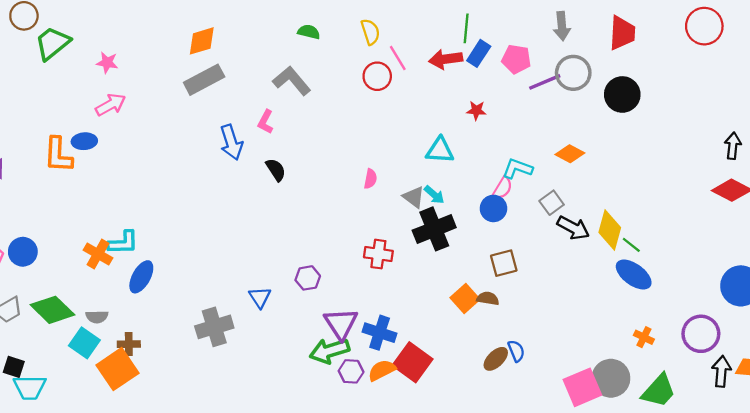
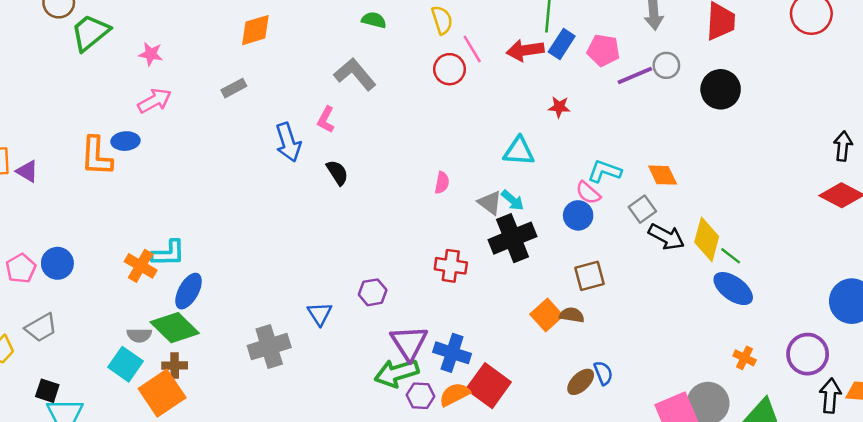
gray circle: (573, 73) -> (666, 65), size x0.7
gray rectangle: (204, 80) -> (234, 88), moved, size x0.6
orange diamond: (570, 154) -> (663, 175), moved, turned 36
pink semicircle: (503, 188) -> (588, 193), turned 100
green diamond: (52, 310) -> (175, 328), moved

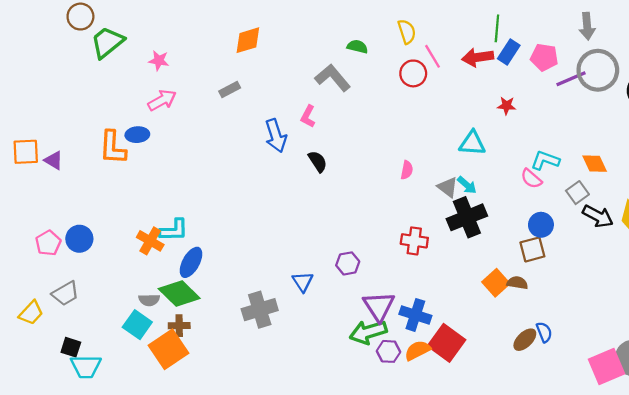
green semicircle: (374, 20) -> (357, 47), moved
gray circle: (666, 65) -> (598, 70), size x1.8
blue circle: (578, 215) -> (541, 225), moved

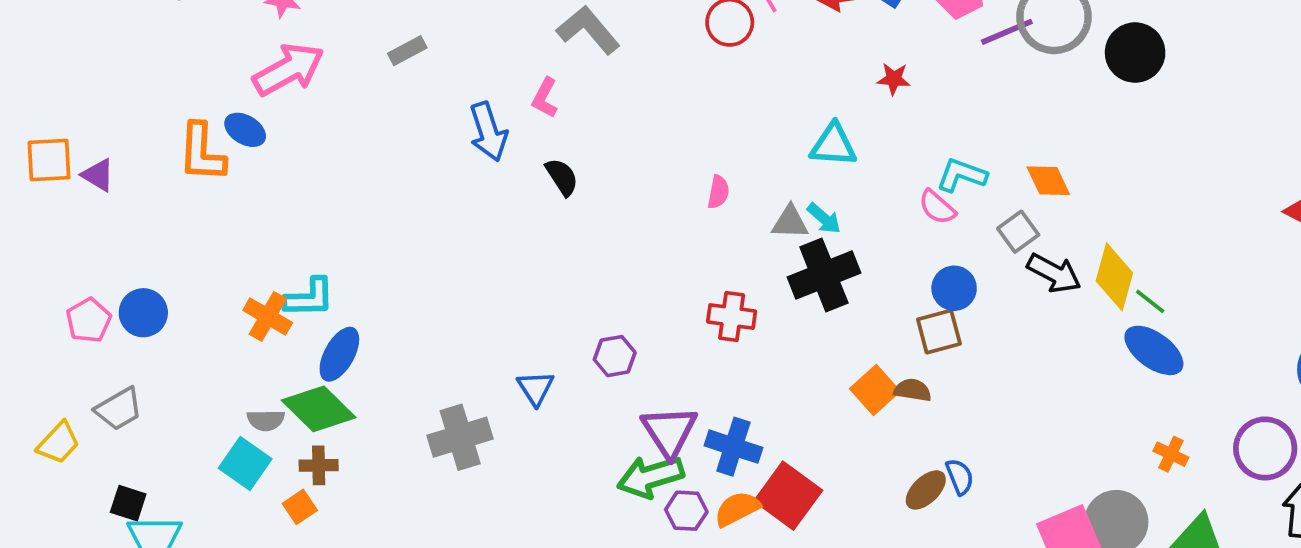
pink arrow: (162, 100) -> (288, 69), size x1.4
blue ellipse: (137, 135) -> (245, 130), turned 35
gray triangle: (448, 187) -> (790, 222), turned -35
orange square: (168, 349) -> (300, 507), size x0.5

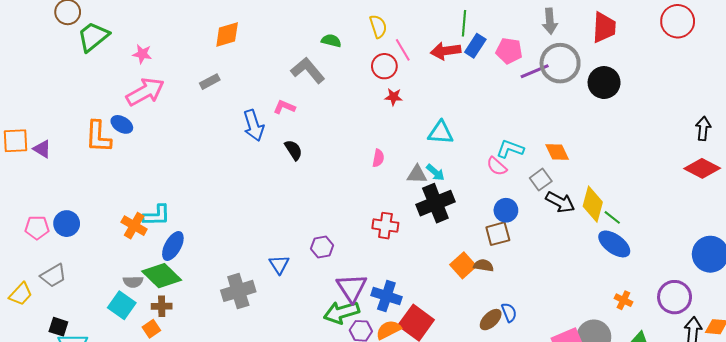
red star: (894, 79) -> (394, 97), moved
pink L-shape: (545, 98) -> (284, 107), turned 85
pink pentagon: (89, 320) -> (37, 228), turned 30

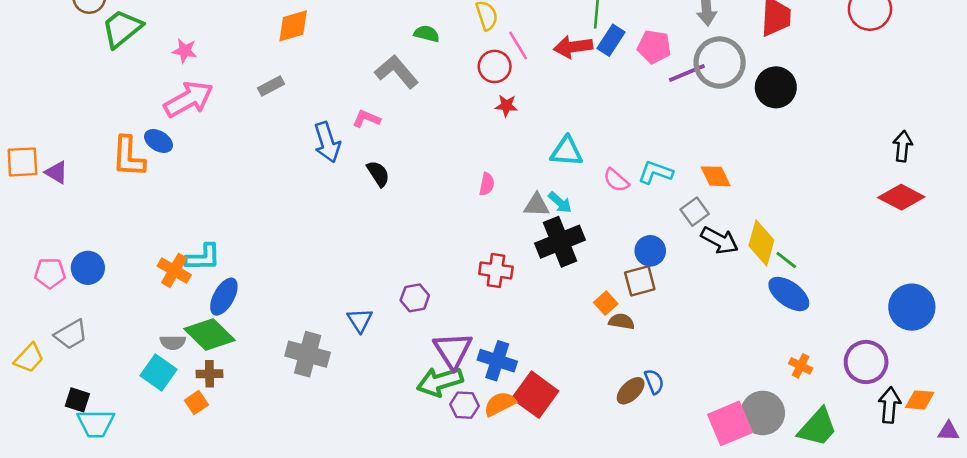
pink semicircle: (497, 166) -> (616, 180), moved
orange square: (463, 265) -> (606, 303), moved, size x0.7
gray cross: (238, 291) -> (308, 354), turned 32

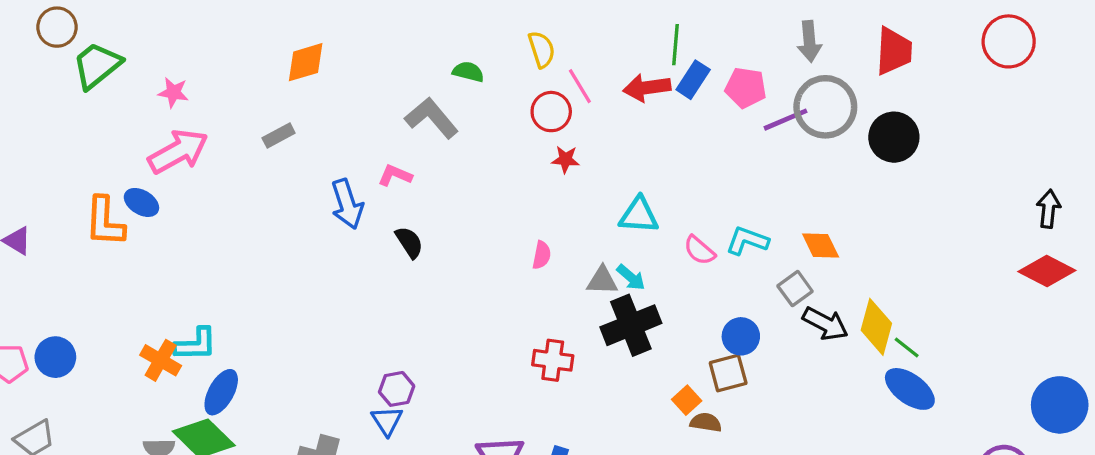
purple hexagon: (415, 298) -> (397, 389), moved

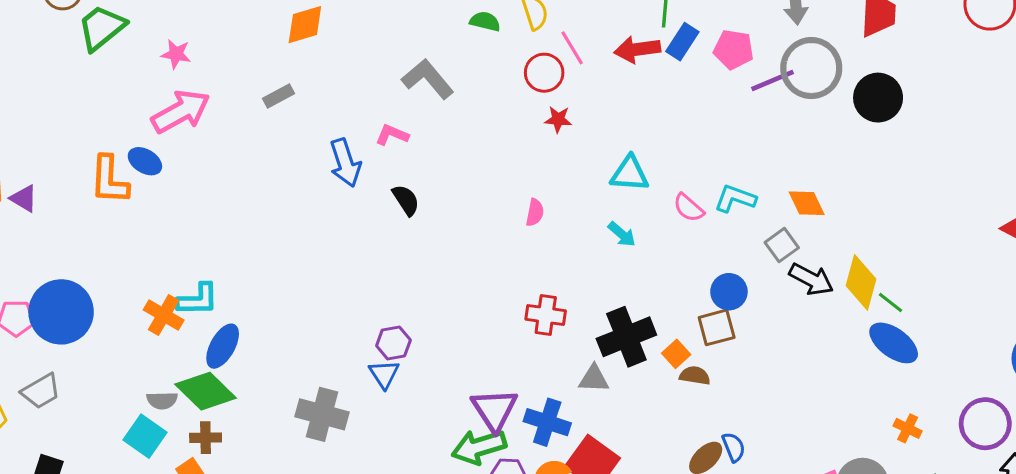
green semicircle: (468, 72) -> (485, 21), moved
gray triangle: (602, 281) -> (594, 379), moved
black cross: (631, 325) -> (626, 337), moved
blue circle: (55, 357) -> (61, 312), size x1.6

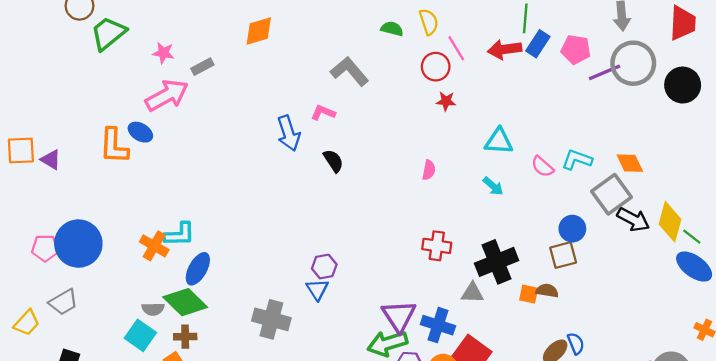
gray rectangle: (279, 96) -> (202, 67), moved
gray square: (782, 245) -> (611, 194), size x1.6
orange square: (676, 354) -> (529, 294), moved, turned -36

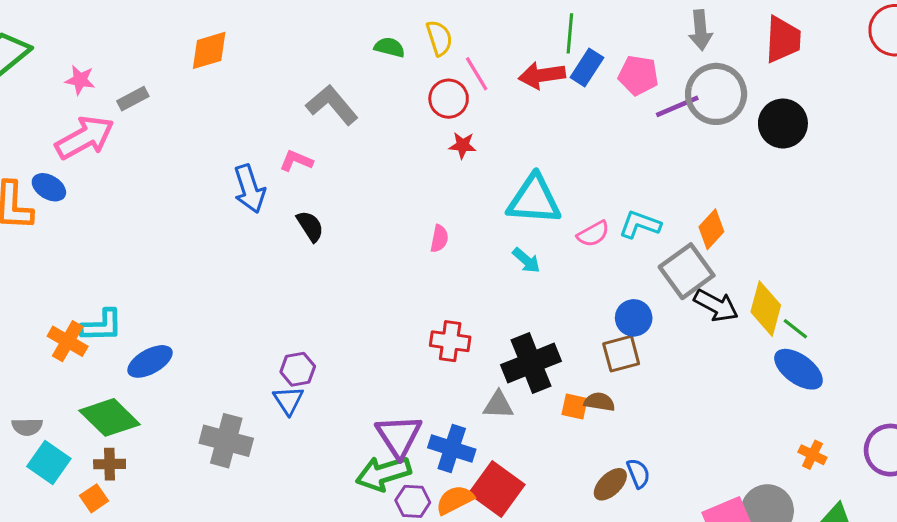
cyan triangle: (499, 141) -> (534, 200), size x1.4
orange diamond: (630, 163) -> (711, 229), turned 68
pink semicircle: (542, 167) -> (593, 234), turned -70
blue ellipse: (198, 269) -> (150, 361), moved, turned 32
gray semicircle: (153, 309) -> (27, 427), moved

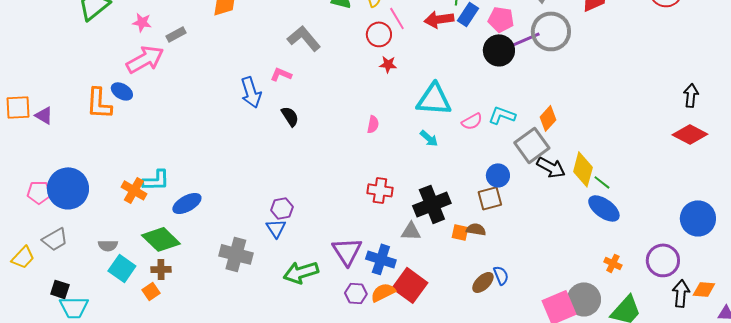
black circle: (783, 123) -> (499, 50), moved
green arrow: (383, 473) -> (301, 272), moved

